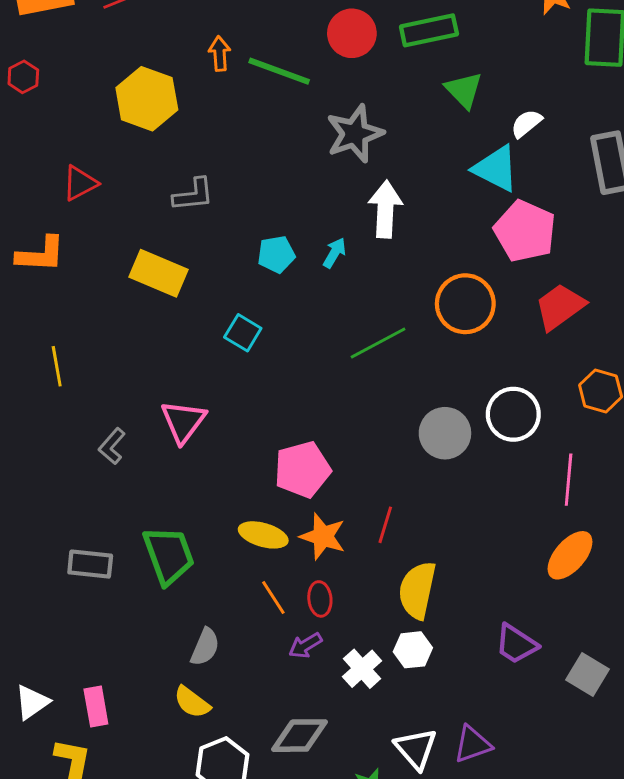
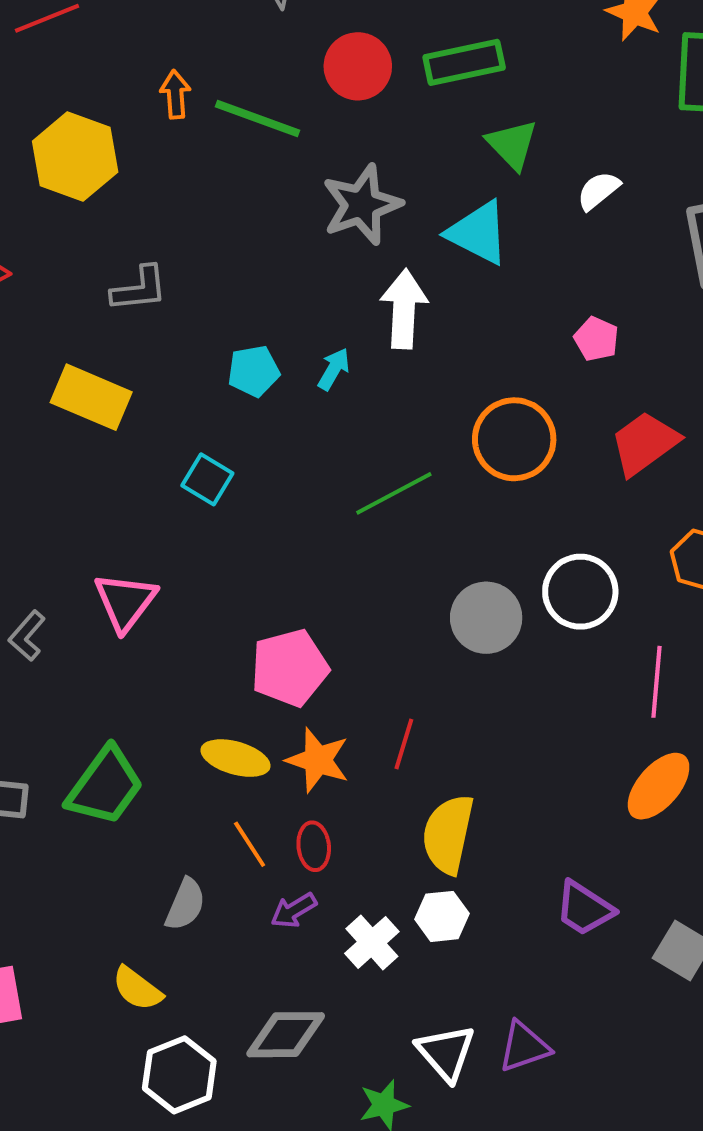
cyan triangle: (496, 169) -> (478, 233), moved
pink pentagon: (525, 231) -> (596, 339), size x0.5
green trapezoid: (169, 555) -> (105, 786), turned 56
gray semicircle: (205, 647) -> (185, 904), moved

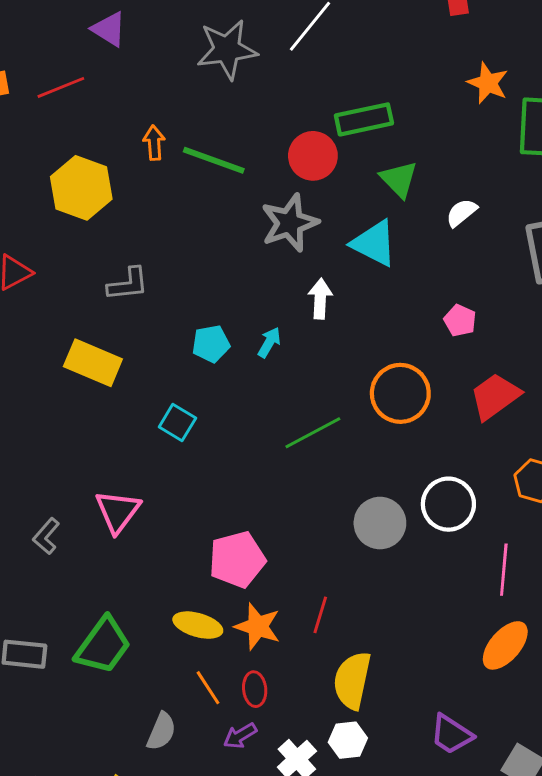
red circle: (358, 66) -> (313, 156), moved
white arrow: (404, 309) -> (320, 299), size x0.7

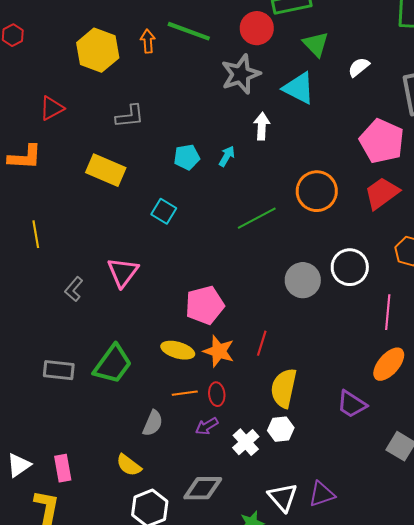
orange arrow: (154, 143) -> (148, 41), moved
pink pentagon: (460, 321) -> (382, 141), moved, size x2.0
orange line: (208, 688) -> (185, 393), turned -65
purple trapezoid: (451, 734) -> (352, 404), moved

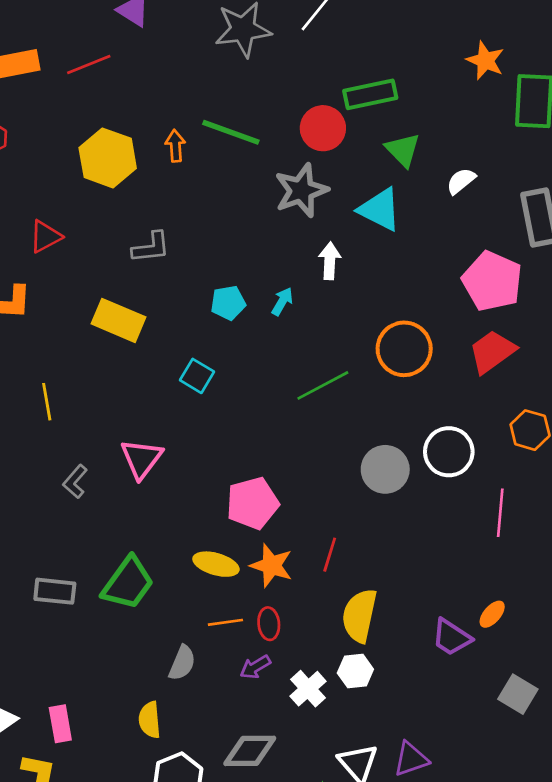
yellow line: (36, 234) -> (47, 402), moved
orange ellipse: (389, 364) -> (492, 614), moved, size x0.6
yellow semicircle: (129, 465) -> (150, 720), turned 48

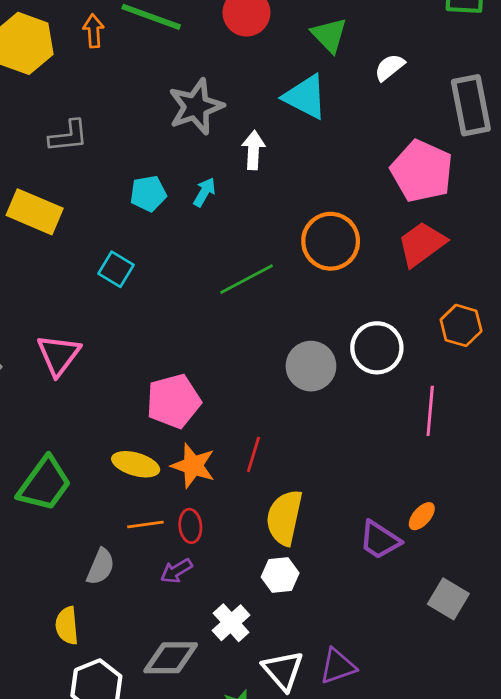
gray star: (301, 190) -> (196, 107), moved
white cross: (308, 689) -> (231, 623), moved

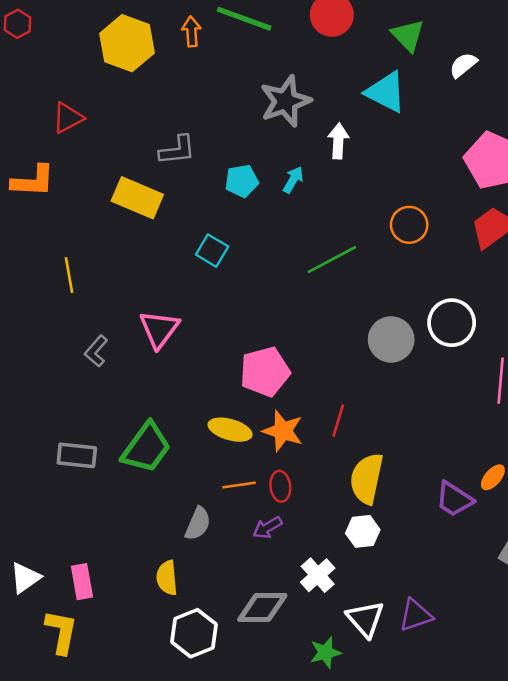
gray L-shape: (68, 136) -> (177, 150), moved
orange circle: (331, 241) -> (409, 225), size x0.7

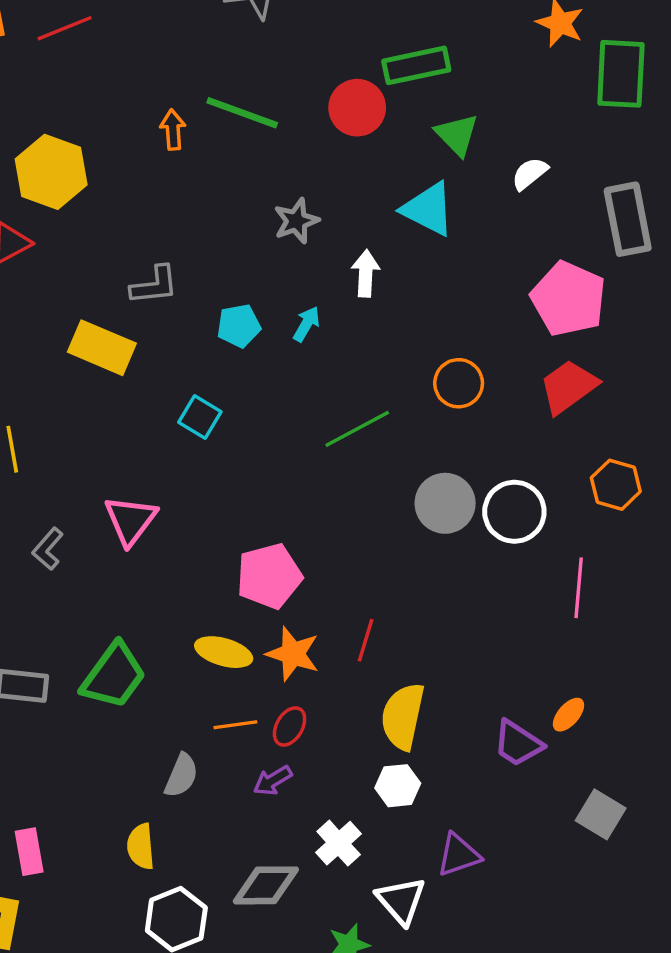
yellow hexagon: (127, 43) -> (51, 172), moved
gray star: (285, 101) -> (296, 221), size x0.7
gray circle: (391, 339) -> (445, 503), moved
red ellipse: (280, 486) -> (290, 726), turned 36
purple triangle: (416, 615) -> (459, 855), moved

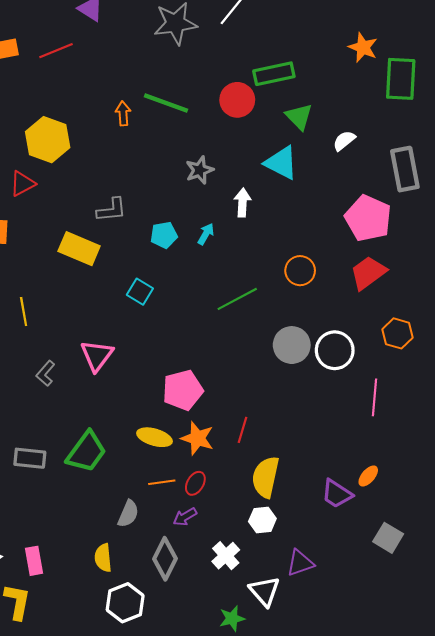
gray diamond: (266, 885) -> (165, 559), moved, turned -63

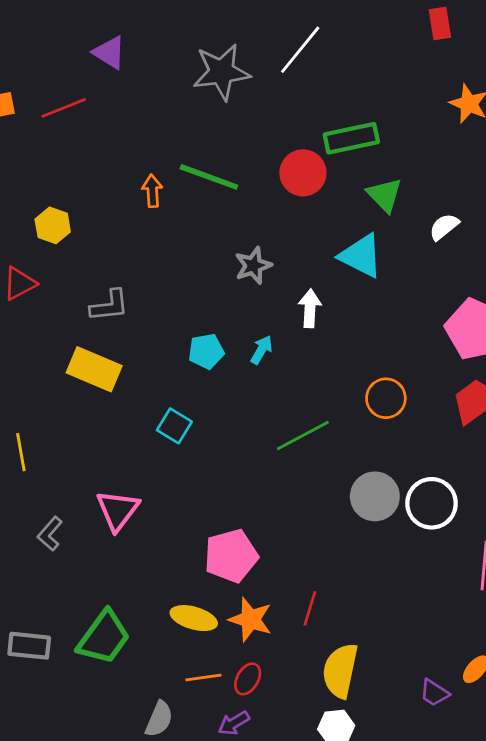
yellow hexagon: (48, 140) -> (53, 225), size x0.6
gray L-shape: (112, 210) -> (109, 306), moved
purple trapezoid: (337, 494) -> (434, 693), size x0.7

